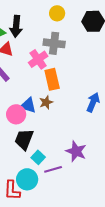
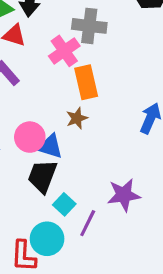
blue triangle: (28, 105) -> (50, 146), moved
purple star: (76, 151) -> (124, 195), turned -30
purple line: (53, 169) -> (88, 223), turned -48

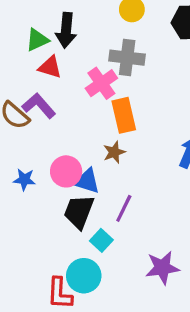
purple star: (124, 195) -> (162, 268), moved
purple line: (88, 223) -> (124, 208), moved

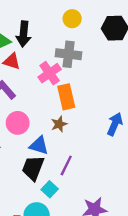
pink circle: (66, 171) -> (18, 123), moved

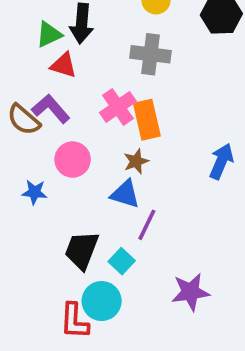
pink cross: (50, 73) -> (118, 107), moved
blue triangle: (39, 145) -> (125, 194), moved
black trapezoid: (33, 168) -> (82, 250), moved

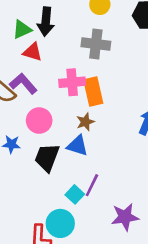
pink cross: (118, 107) -> (72, 82), turned 30
purple line: (147, 225) -> (92, 185), moved
black trapezoid: (82, 250) -> (47, 157), moved

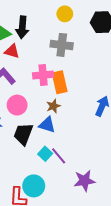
purple line: (92, 185) -> (59, 156), turned -66
cyan square: (75, 194) -> (45, 154), moved

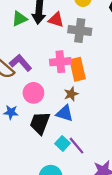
red triangle: (12, 51) -> (56, 20), moved

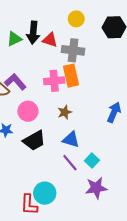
orange rectangle: (78, 69) -> (71, 76), moved
blue triangle: (65, 113) -> (71, 140), moved
black trapezoid: (40, 123) -> (34, 141), turned -140
cyan square: (63, 143) -> (92, 161), moved

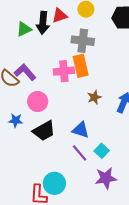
red triangle: (50, 40) -> (60, 15), moved, turned -35
brown star: (65, 112) -> (94, 97), moved

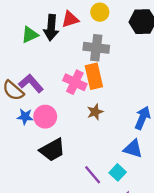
pink cross: (64, 71) -> (75, 82), turned 30
brown star: (94, 97) -> (95, 112), moved
blue star: (16, 120) -> (25, 117), moved
blue triangle: (81, 130) -> (133, 149), moved

